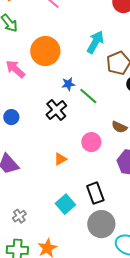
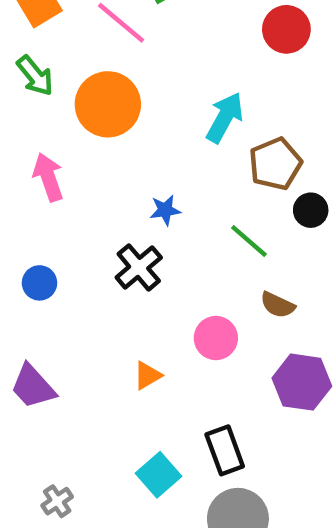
orange circle: (45, 51) -> (108, 104), moved
pink arrow: (15, 69) -> (48, 177), turned 30
green line: (88, 96) -> (249, 241), moved

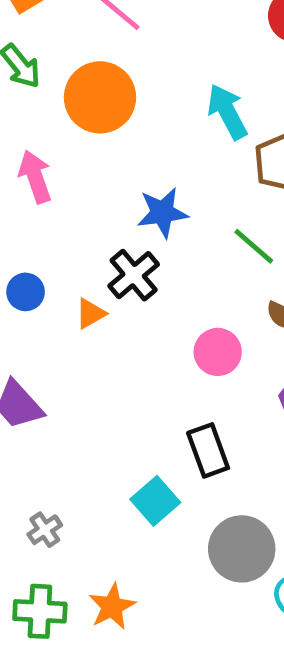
cyan arrow: (225, 118) -> (227, 112), turned -57
blue star: (165, 210) -> (162, 213), size x1.5
orange triangle: (148, 375) -> (90, 314), moved
black rectangle: (225, 450) -> (208, 450), moved

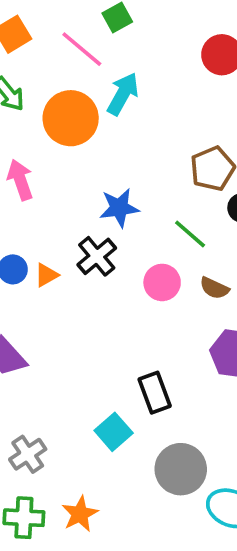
cyan arrow: (227, 112) -> (123, 94), moved, turned 57
orange triangle: (90, 314) -> (46, 275), moved
pink circle: (218, 352) -> (162, 282), moved
gray cross: (45, 530) -> (28, 454), size x1.4

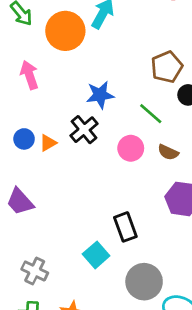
gray cross: (28, 454) -> (35, 271), turned -30

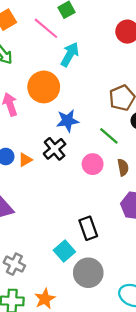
orange circle: (65, 31) -> (44, 87), moved
brown semicircle: (168, 152) -> (123, 167), turned -126
gray circle: (144, 282) -> (88, 273), moved

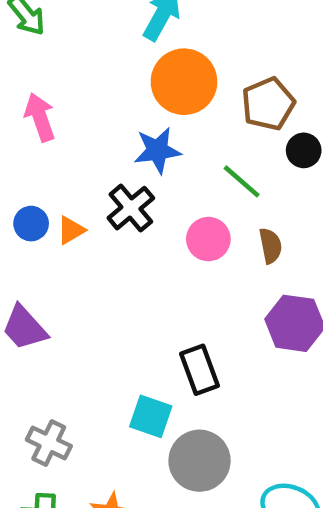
orange circle: (44, 87) -> (184, 82), moved
cyan square: (64, 251) -> (151, 416), turned -30

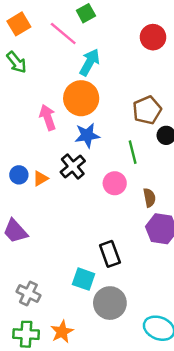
orange circle: (184, 82) -> (81, 98), moved
pink arrow: (40, 117) -> (48, 117), moved
green line: (242, 181) -> (133, 152), turned 35
brown semicircle: (270, 246) -> (149, 198), moved

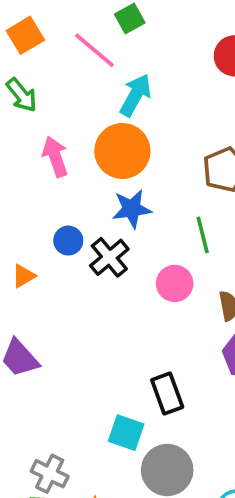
pink arrow: (48, 117) -> (55, 157), moved
blue circle: (19, 175) -> (68, 241), moved
orange triangle: (40, 178) -> (24, 276), moved
gray cross: (28, 293) -> (50, 474), moved

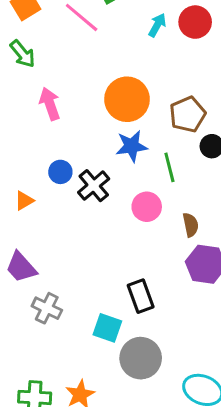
cyan arrow: (135, 95) -> (157, 25), moved, size x0.7
orange circle: (122, 151) -> (127, 99), moved
blue star: (132, 209) -> (132, 146), moved
gray cross: (50, 474) -> (47, 308), moved

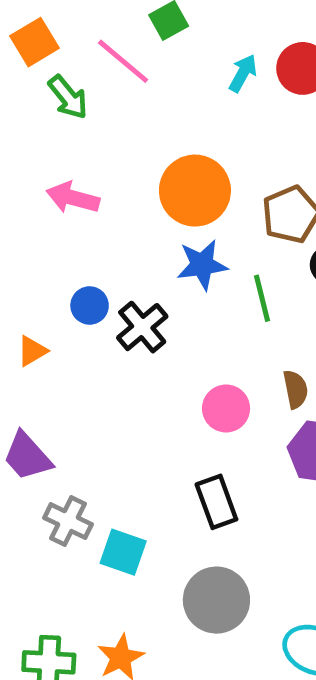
green arrow: (23, 54) -> (68, 97), moved
pink arrow: (50, 104) -> (73, 198), turned -56
pink circle: (147, 207) -> (226, 408), moved
cyan square: (107, 328) -> (123, 552), moved

